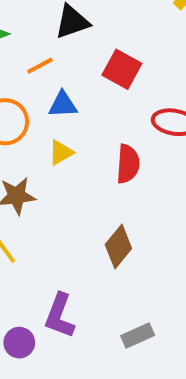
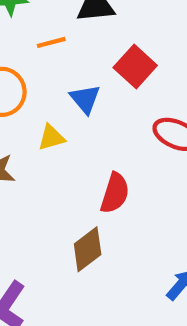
blue triangle: (63, 105) -> (85, 99), moved, turned 40
red semicircle: (128, 164) -> (115, 193), moved

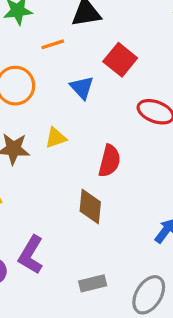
yellow triangle: (51, 137) -> (56, 138), moved
brown diamond: (88, 249) -> (90, 206), turned -44

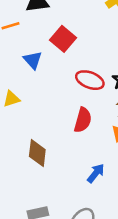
red semicircle: (110, 161) -> (83, 120), moved

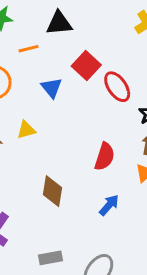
red ellipse: (90, 80) -> (117, 87), moved, turned 32
blue arrow: (96, 173) -> (109, 205), moved

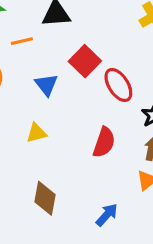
yellow triangle: (26, 130) -> (36, 133), moved
red semicircle: (105, 157) -> (104, 142), moved

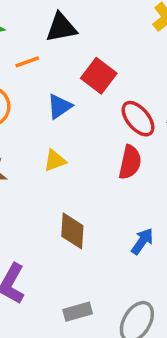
blue triangle: (46, 85) -> (59, 106), turned 40
red ellipse: (118, 85) -> (138, 119), moved

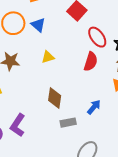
blue triangle: (59, 106) -> (38, 25), moved, turned -49
gray rectangle: (78, 312) -> (68, 123), moved

